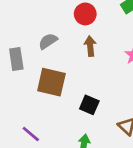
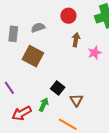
brown arrow: (90, 46) -> (76, 40), moved
black square: (89, 105) -> (58, 88), moved

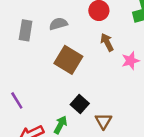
brown arrow: (76, 40) -> (107, 42), turned -40
brown square: (33, 56) -> (68, 60), moved

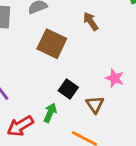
pink star: (130, 61) -> (115, 78), moved, turned -30

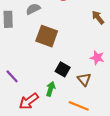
brown arrow: (91, 21) -> (98, 17), moved

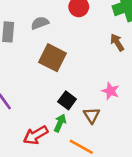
green arrow: (51, 89) -> (60, 123), moved
red arrow: (29, 101) -> (36, 135), moved

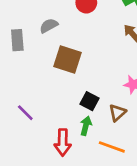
brown triangle: (92, 115) -> (117, 113), turned 30
red arrow: (36, 135) -> (63, 142), turned -50

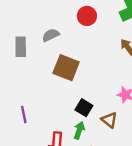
purple line: (25, 113) -> (24, 114), turned 30
brown triangle: (117, 113) -> (109, 120), turned -42

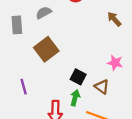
brown square: (66, 68) -> (46, 49), moved, turned 35

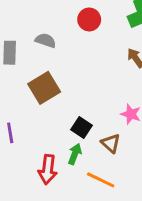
gray semicircle: (44, 13) -> (46, 40), turned 42

